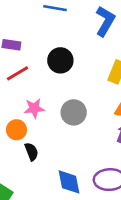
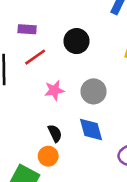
orange circle: (16, 130) -> (48, 156), moved
blue diamond: (69, 182) -> (91, 129), moved

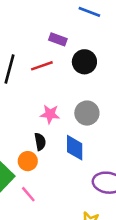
purple rectangle: (27, 29) -> (58, 39), moved
pink star: (54, 90) -> (50, 114), moved

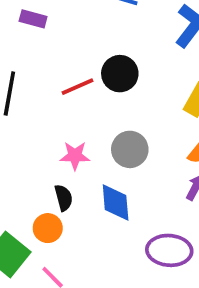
purple rectangle: (58, 39) -> (33, 19), moved
red line: (42, 66) -> (77, 87), moved

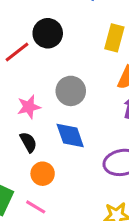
orange circle: (48, 228) -> (43, 174), moved

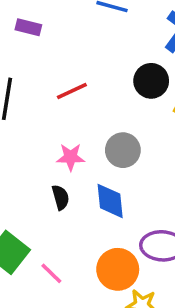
black circle: (48, 33) -> (151, 81), moved
orange circle: (43, 174) -> (118, 269), moved, size x1.5

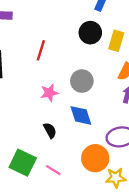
red line: (72, 91) -> (41, 50), turned -36
black semicircle: (61, 197) -> (50, 130), moved

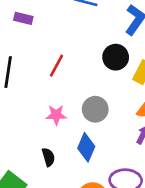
blue diamond: (81, 115) -> (86, 147), turned 30

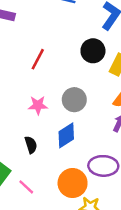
blue diamond: (86, 147) -> (66, 135), turned 35

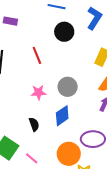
black circle: (93, 51) -> (64, 32), moved
red line: (38, 59) -> (37, 55), turned -48

